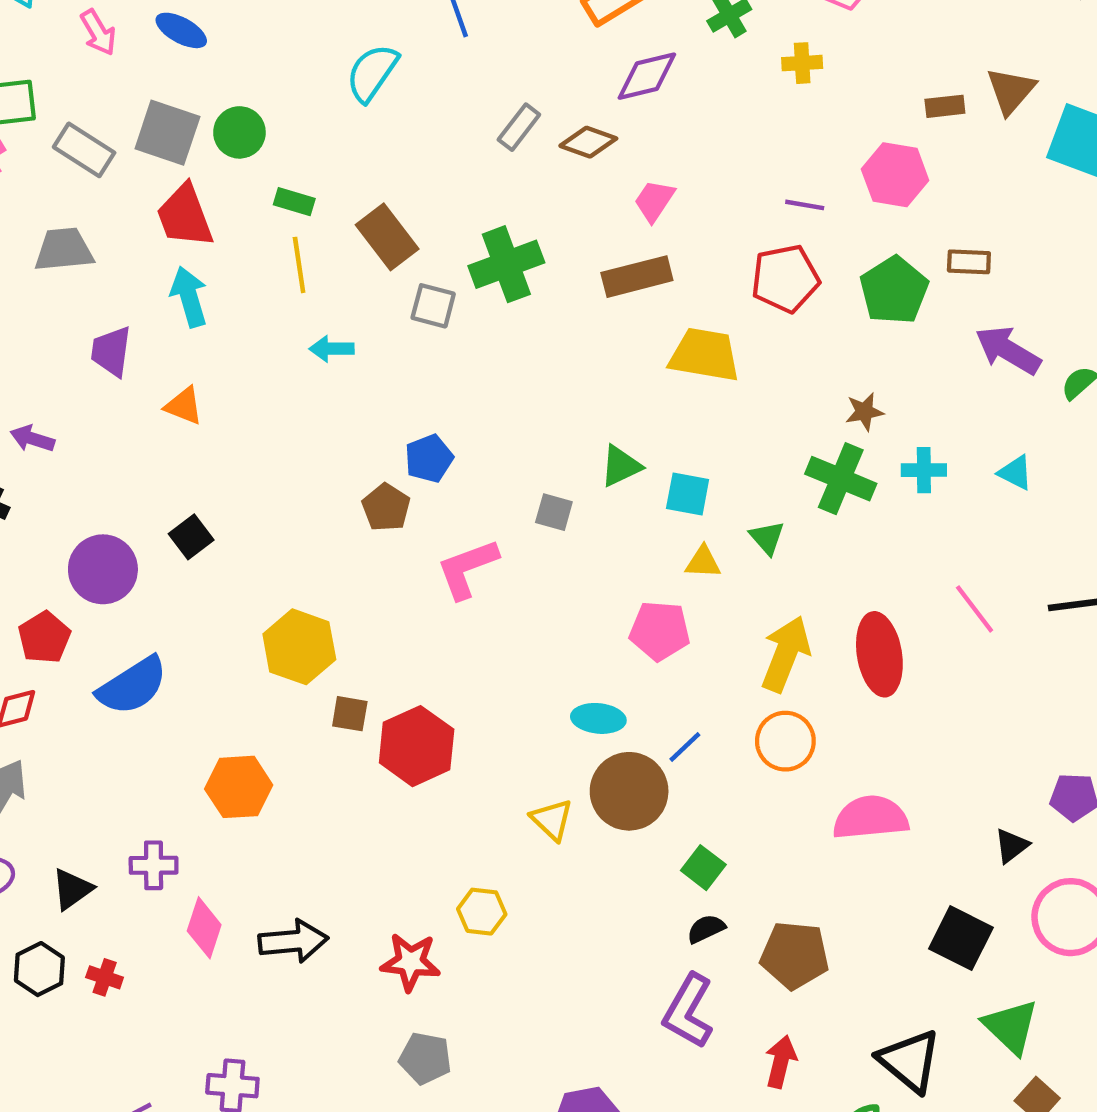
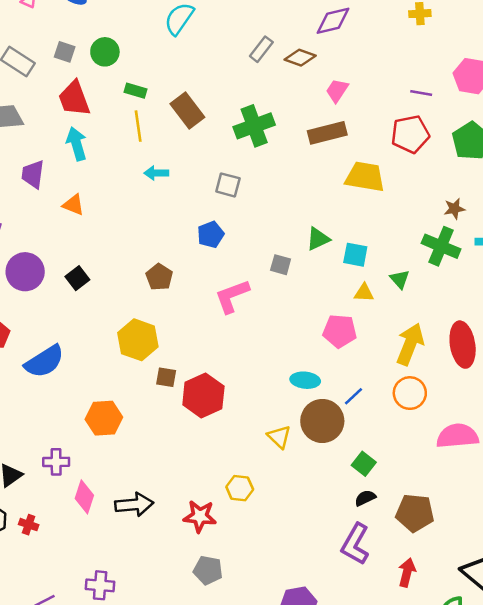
gray square: (167, 133) -> (65, 52), size x0.6
gray square: (433, 306) -> (228, 185), moved
brown pentagon: (386, 507) -> (159, 277), moved
purple circle: (103, 569) -> (25, 272), moved

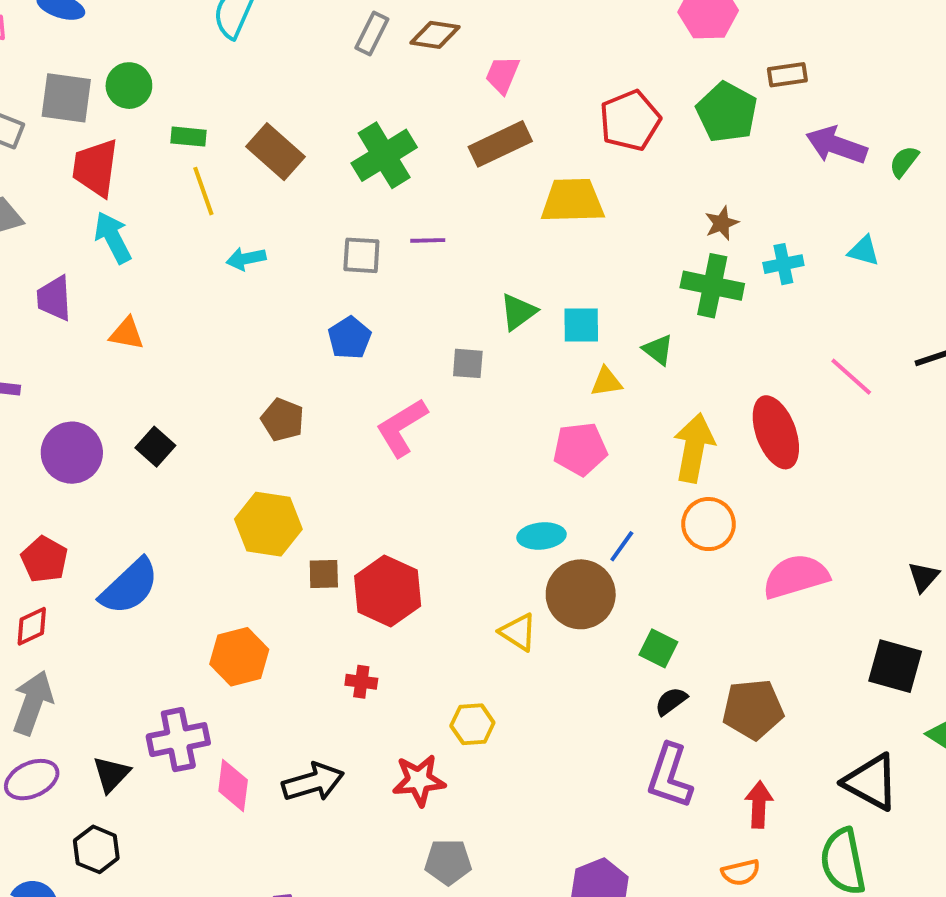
gray square: (65, 52) -> (66, 98), size x1.6
purple line: (421, 93) -> (428, 240), moved
red trapezoid: (74, 99) -> (95, 168), turned 39
purple cross: (56, 462) -> (178, 740), size x1.4
red cross: (29, 525) -> (361, 682), moved

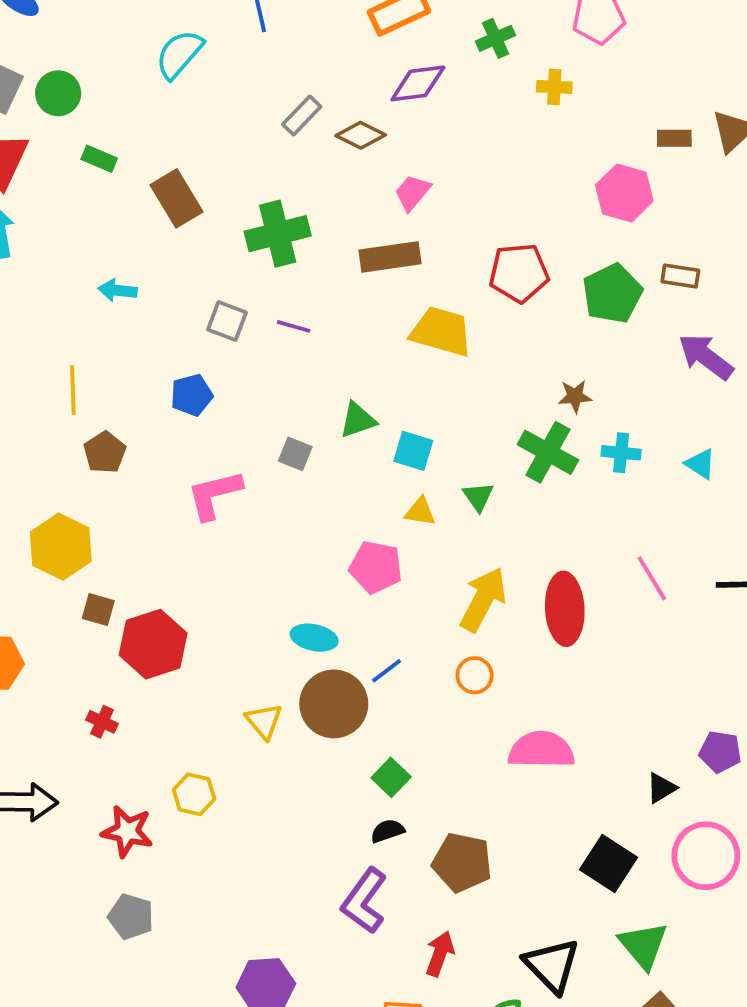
yellow line: (203, 191) -> (73, 390), moved
orange circle: (709, 524) -> (475, 675), size x0.7

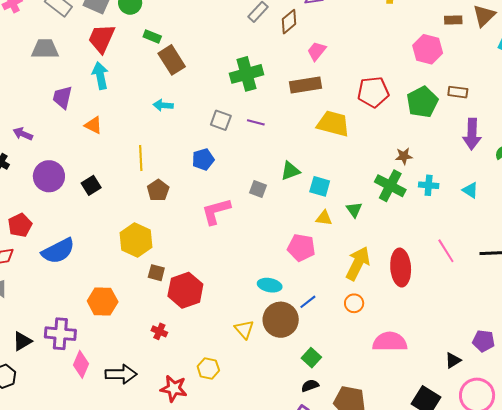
brown diamond: (361, 135) -> (289, 22), turned -65
brown rectangle: (177, 198) -> (172, 60), moved
purple arrow: (706, 357) -> (472, 134), turned -124

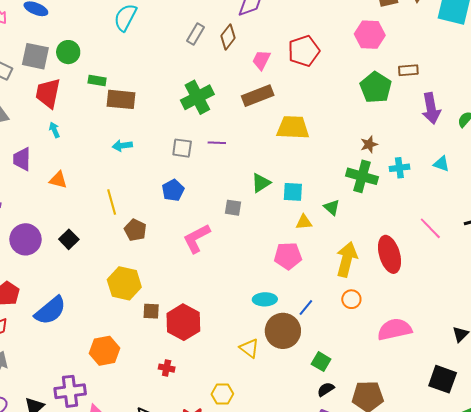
brown rectangle: (172, 60) -> (121, 99), turned -40
cyan arrow: (100, 76) -> (54, 130), size x0.6
red pentagon: (373, 92) -> (304, 51), moved

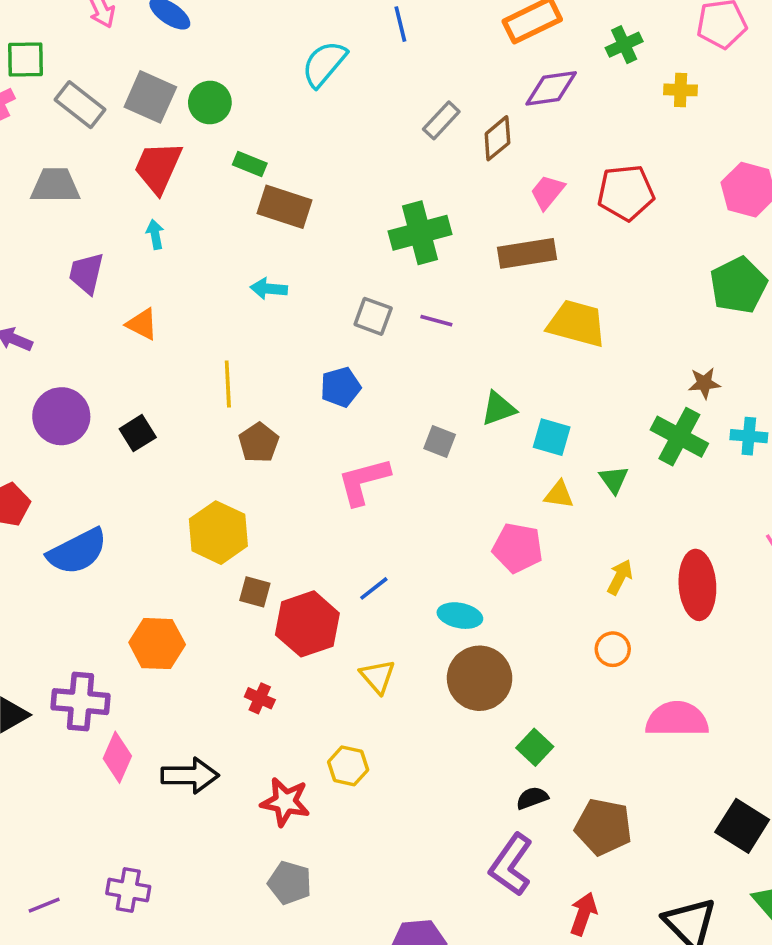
yellow arrow: (347, 259) -> (620, 577), size x0.6
blue line: (306, 308) -> (374, 588), moved
yellow triangle: (249, 348) -> (378, 676), moved

